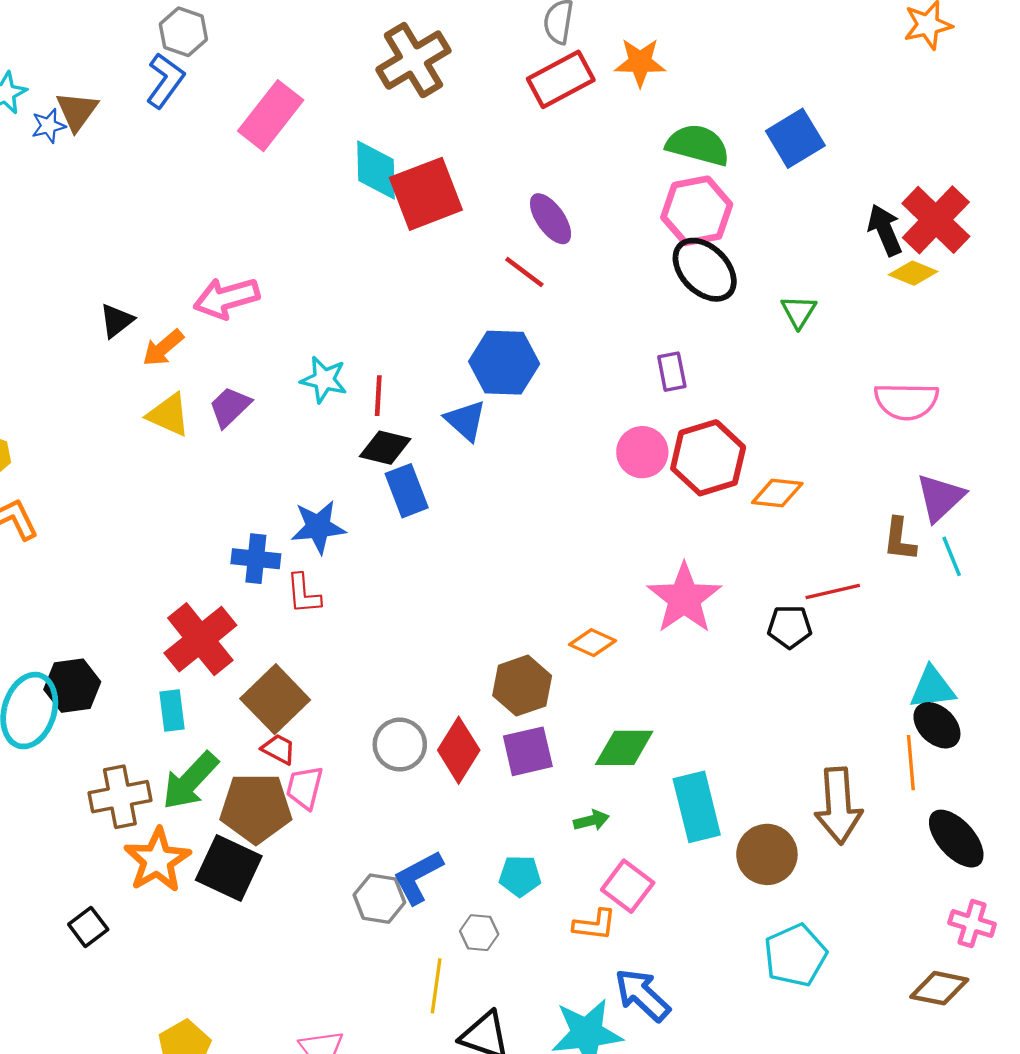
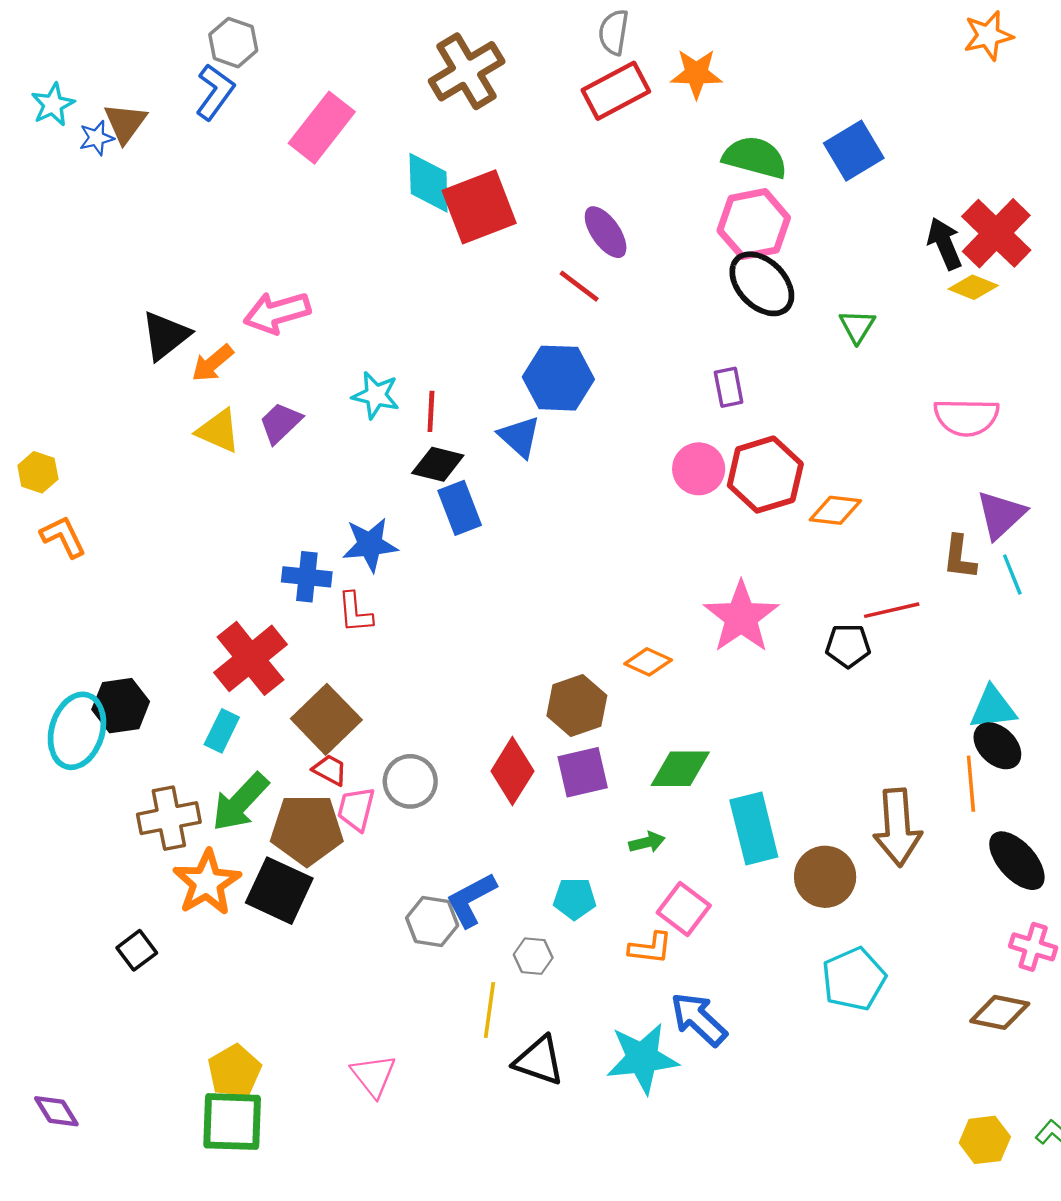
black triangle: (117, 321) -> (165, 336), size x1.4
cyan rectangle: (172, 711) -> (222, 731), turned 33
gray circle: (400, 745) -> (410, 781), moved

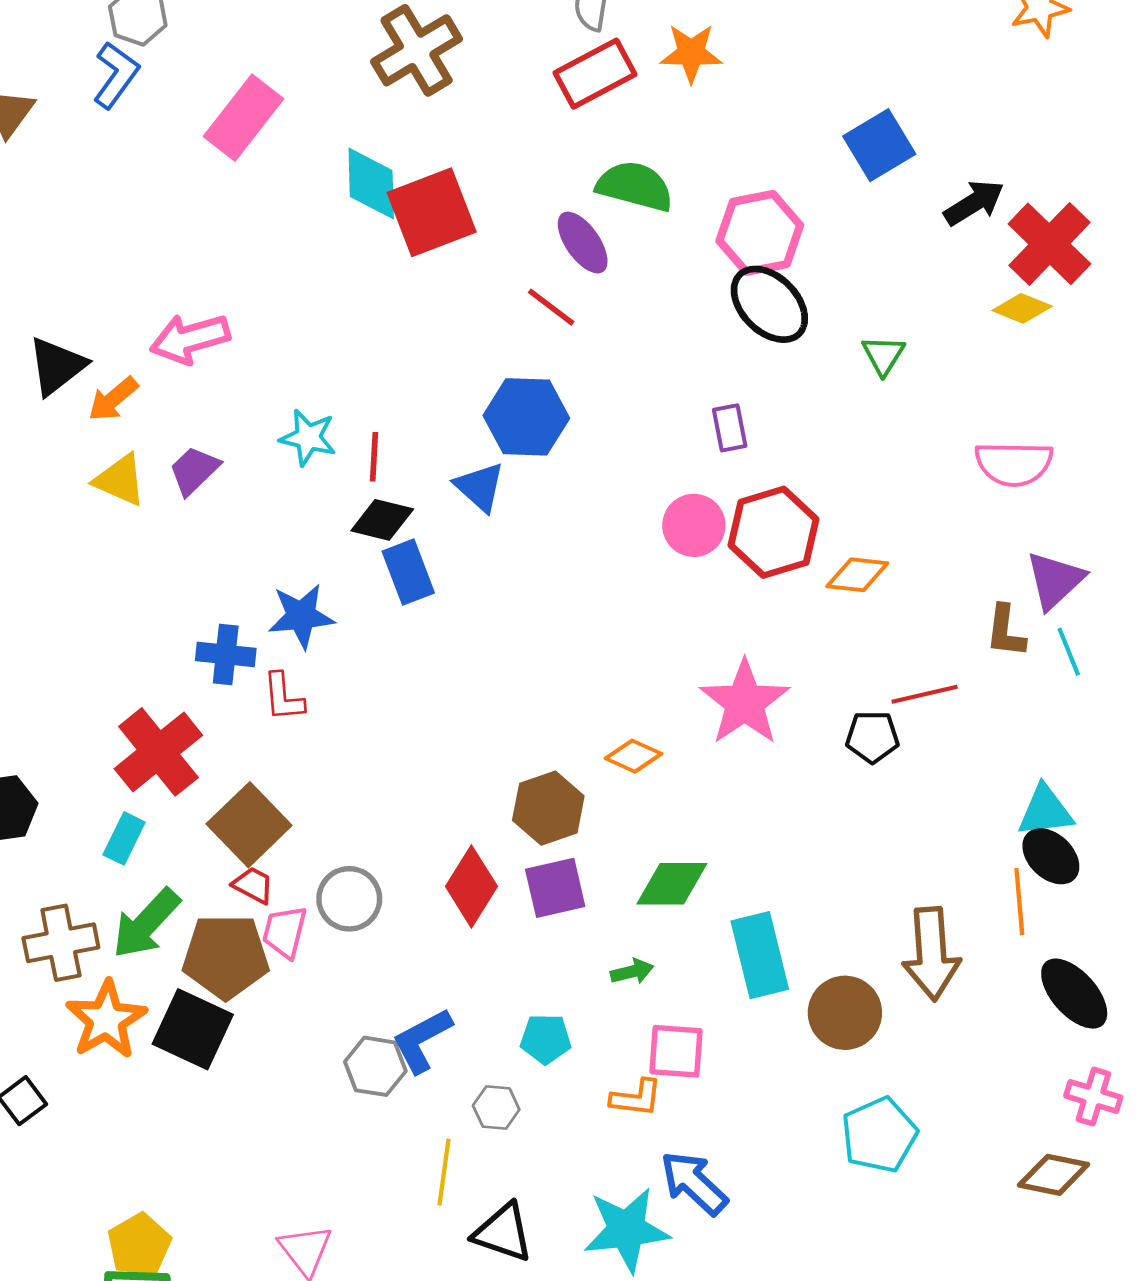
green semicircle: (755, 157) -> (635, 186), moved
black arrow: (945, 244) -> (974, 203), moved, turned 81
pink square: (684, 909) -> (676, 1051), turned -33

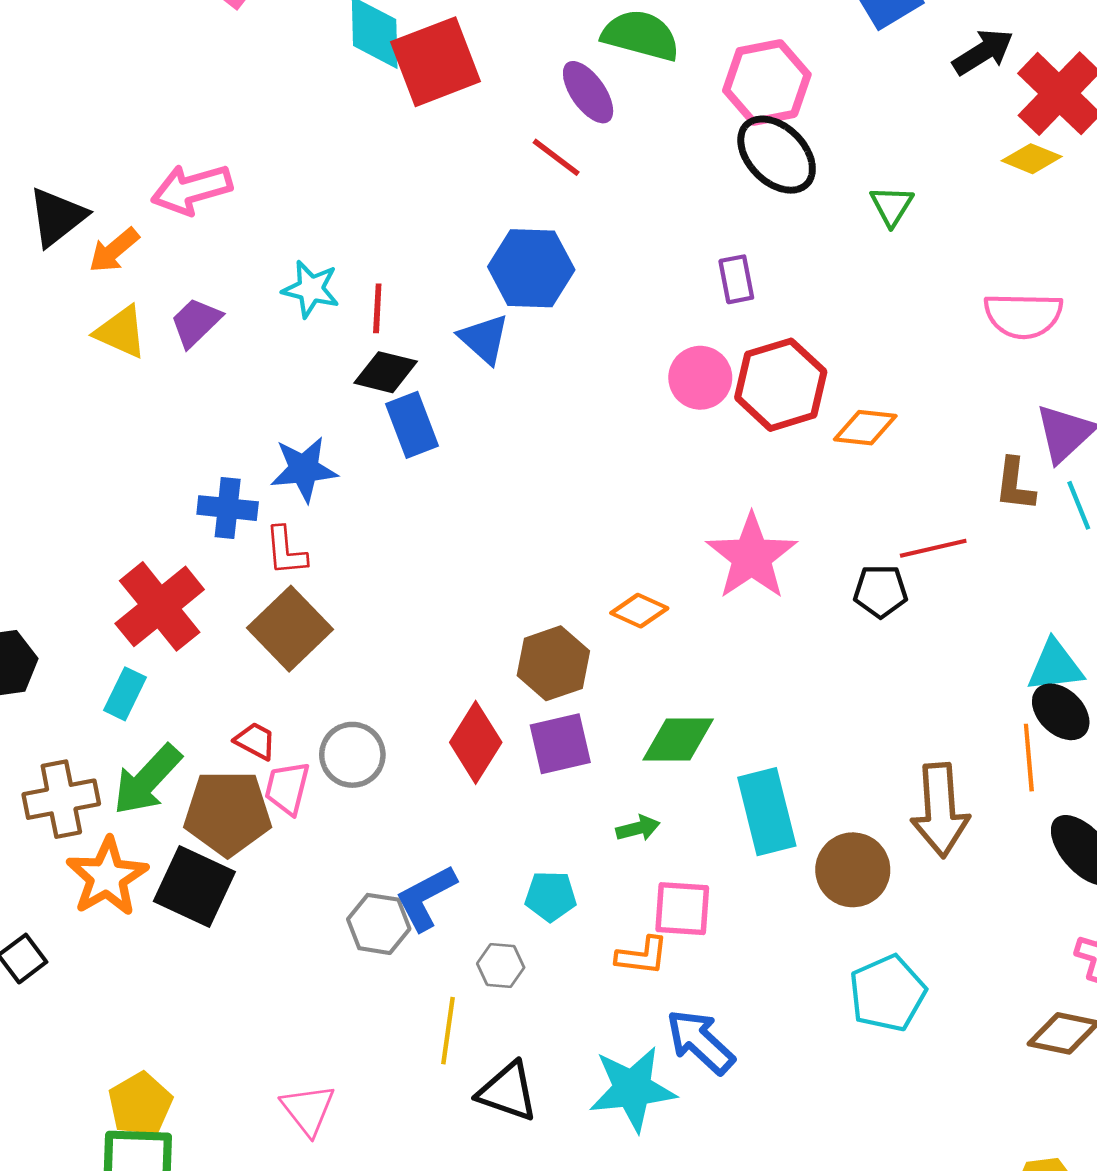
brown square: (249, 825) -> (290, 629), moved

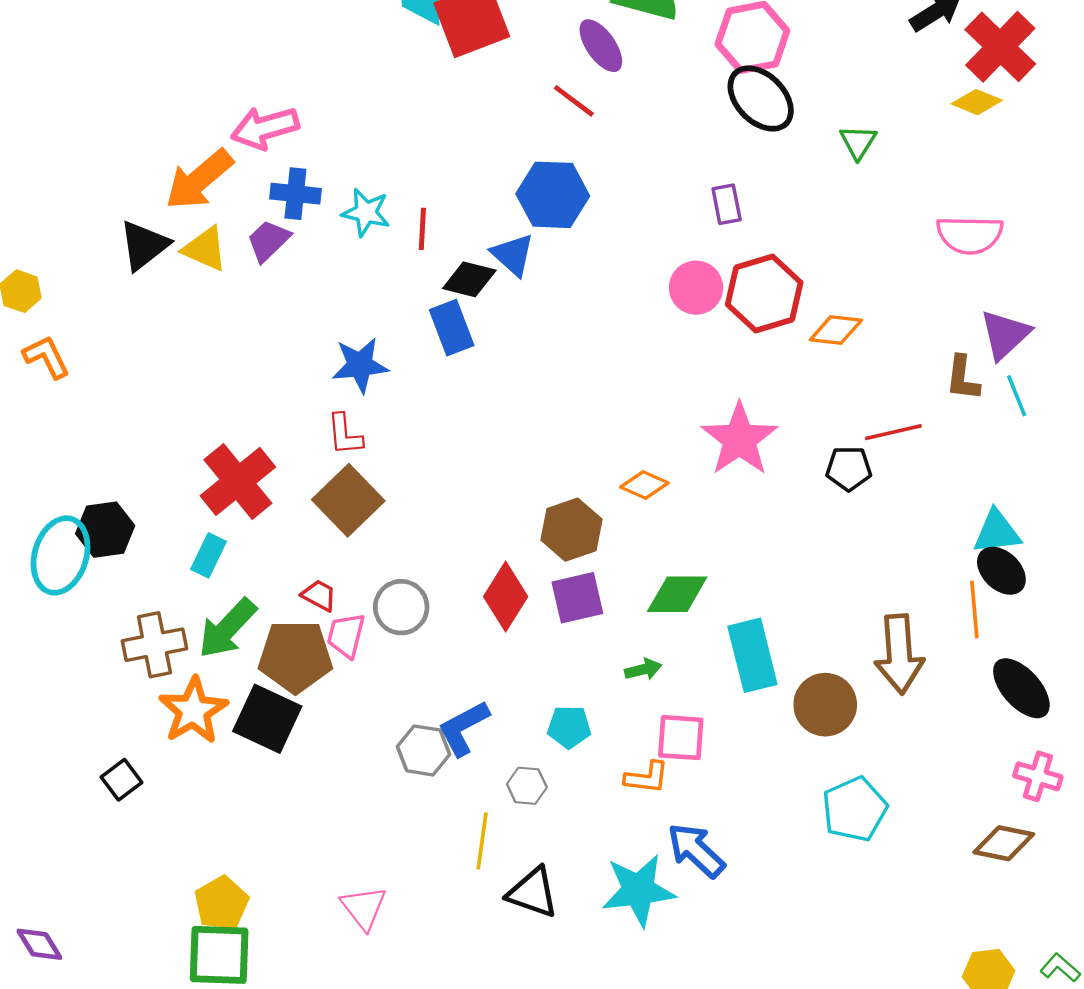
black triangle: (57, 217) -> (144, 245), moved
orange arrow: (114, 250) -> (199, 180), size x1.6
black diamond: (386, 372) -> (469, 279), moved
blue cross: (228, 508) -> (295, 194), moved

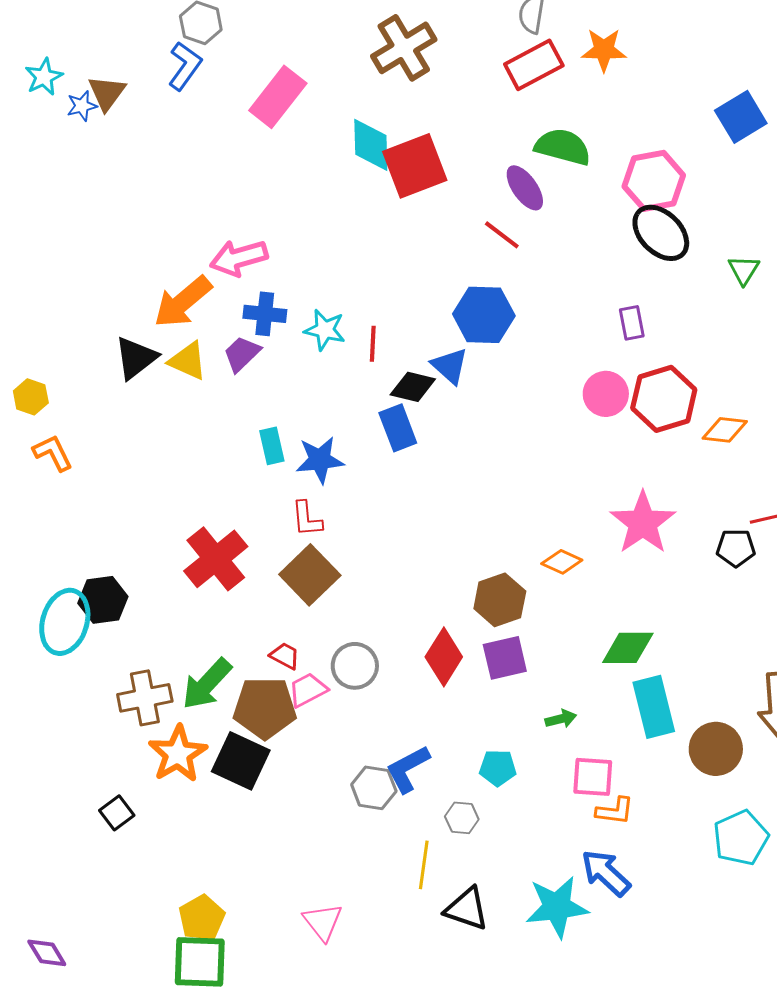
cyan rectangle: (209, 555) -> (272, 446), moved, turned -39
green diamond: (677, 594) -> (628, 648), moved
pink trapezoid: (346, 635) -> (308, 690), turned 48
orange L-shape: (647, 777) -> (615, 811), moved

